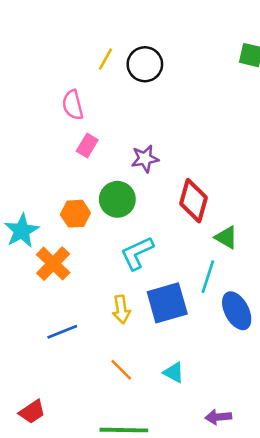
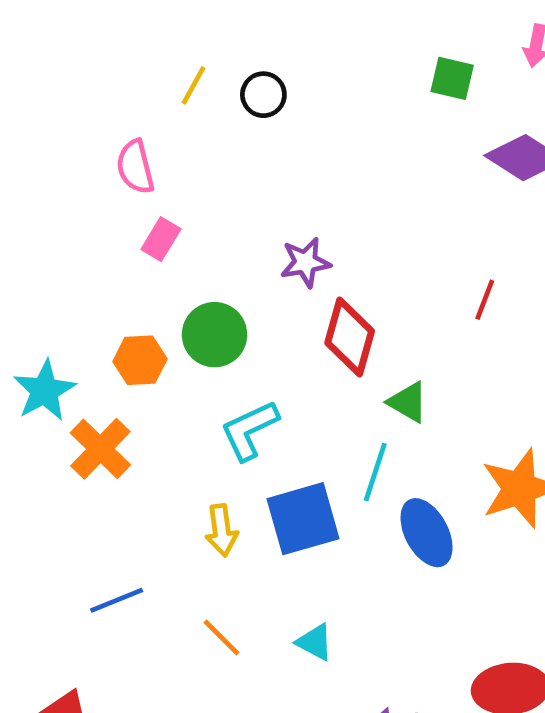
black circle: (145, 64) -> (263, 95), size x0.7
purple star: (145, 159) -> (305, 262), moved
blue line: (62, 332) -> (117, 600), moved

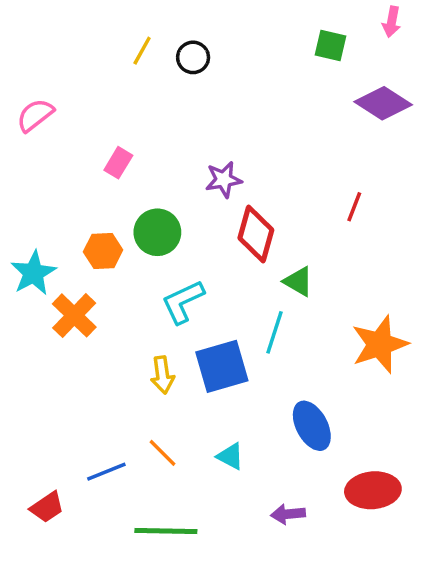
pink semicircle: (135, 167) -> (35, 115), moved, turned 66
blue ellipse: (427, 533) -> (312, 426), moved
blue line: (117, 600) -> (106, 472), moved

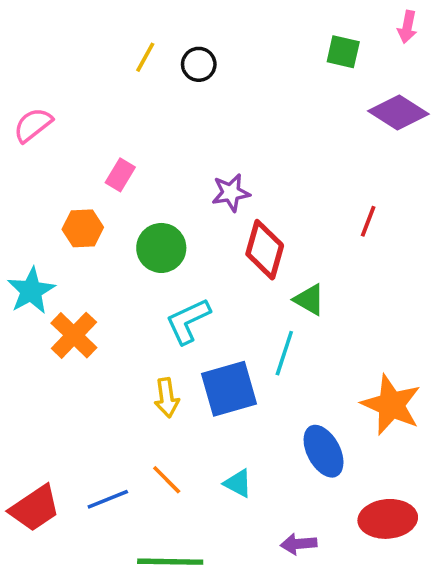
orange hexagon: (103, 251) -> (83, 228), moved
orange star: (380, 344) -> (391, 405), moved, turned -30
red trapezoid: (47, 507) -> (35, 508), moved, size x1.4

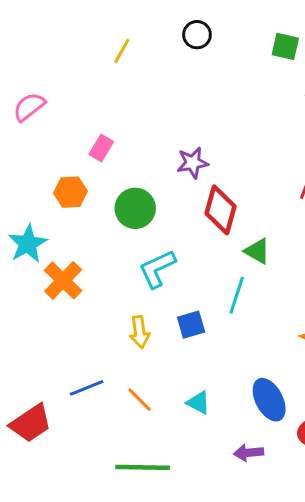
black circle: (199, 64) -> (197, 35), moved
blue square: (229, 389) -> (191, 325), size x0.6
blue ellipse: (324, 451) -> (269, 400), moved
blue line: (108, 499) -> (87, 388), moved

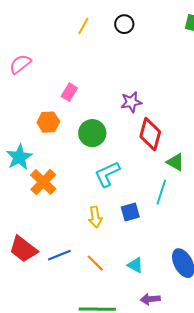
black circle: (197, 35) -> (124, 24), moved
red trapezoid: (31, 423) -> (23, 249), moved, turned 72
purple arrow: (248, 453) -> (150, 299), moved

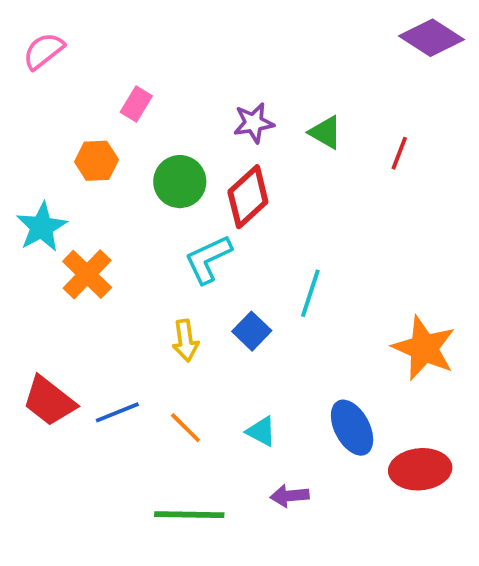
red diamond: (150, 134) -> (248, 197), moved, turned 32
green triangle: (175, 162) -> (326, 132), moved
blue square: (130, 212) -> (252, 331), turned -30

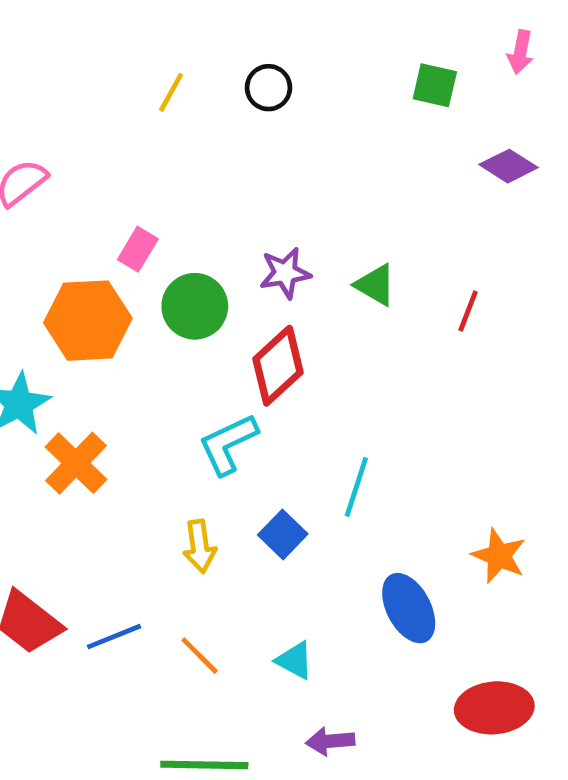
purple diamond: (432, 38) -> (509, 166), size x0.7
orange hexagon: (97, 161) -> (88, 321), size x1.6
green circle: (180, 182) -> (195, 306), moved
orange star: (424, 348) -> (499, 556), size x0.7
blue ellipse: (352, 428) -> (409, 608), moved

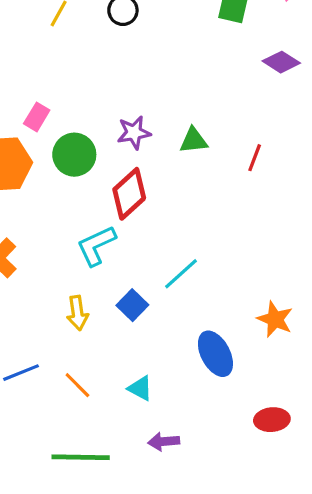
green triangle: (375, 285) -> (193, 140), turned -36
cyan line: (356, 487) -> (181, 274), turned 30
red ellipse: (494, 708) -> (272, 420), size x0.7

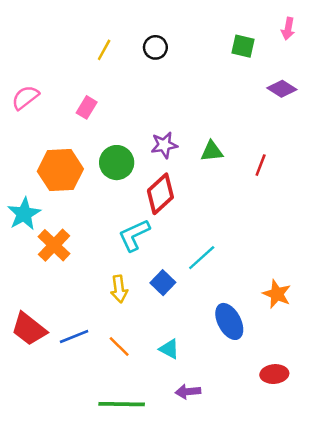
pink rectangle: (37, 117) -> (87, 107), moved

